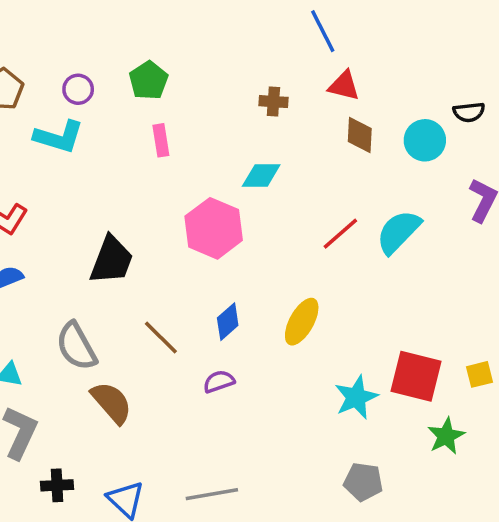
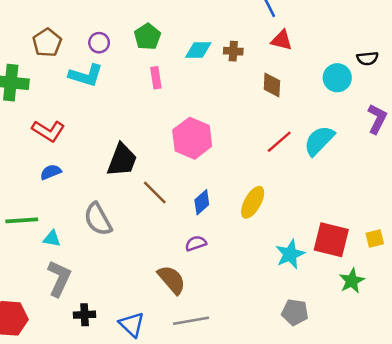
brown diamond: (360, 135) -> (272, 85), moved
cyan diamond: (261, 176) -> (198, 50), moved
brown line: (161, 337) -> (155, 193), moved
brown semicircle: (112, 403) -> (172, 280), moved

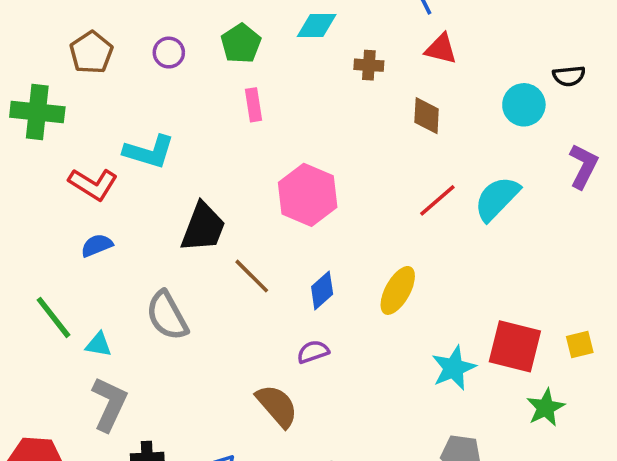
cyan diamond: (198, 50) -> (317, 26), moved
cyan L-shape: (86, 75) -> (149, 152), moved
green line: (22, 220) -> (53, 317), turned 56

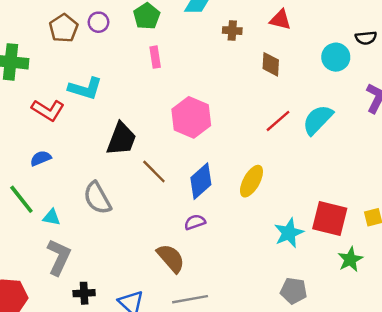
brown pentagon: (91, 53) -> (64, 28), moved
blue semicircle: (97, 245) -> (41, 158), moved
blue diamond: (322, 290) -> (201, 181), size x1.4

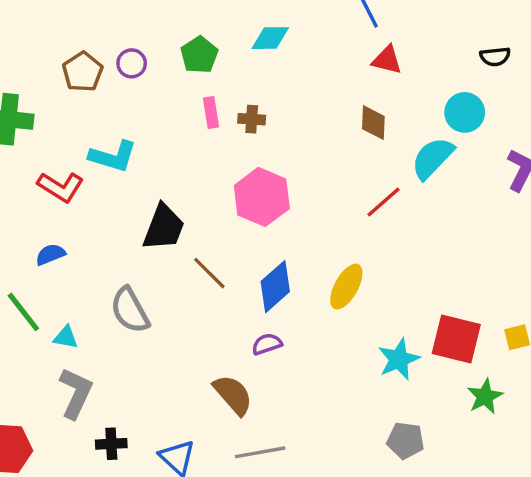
brown cross: (232, 31) -> (252, 119), moved
black semicircle: (366, 38) -> (495, 57), moved
cyan semicircle: (318, 120) -> (433, 158), moved

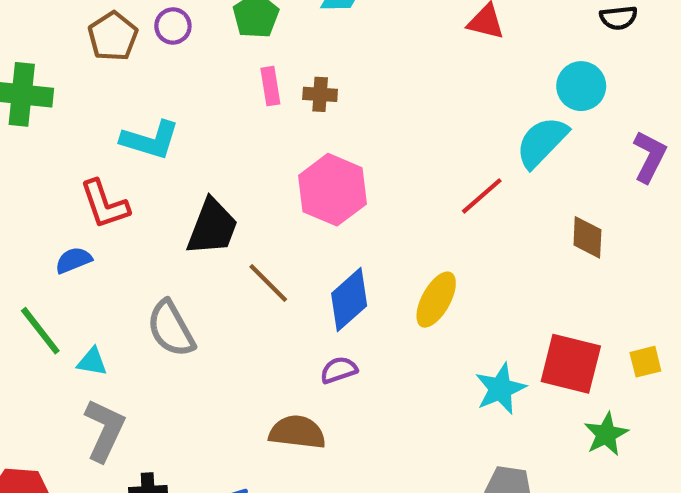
brown diamond: (373, 123) -> (587, 237), moved
red L-shape: (61, 187) -> (105, 204), moved, turned 39
brown semicircle: (233, 395) -> (297, 432), turned -42

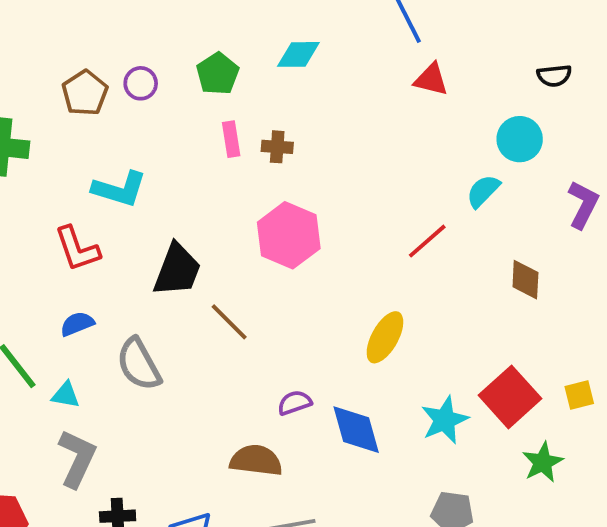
cyan semicircle: (542, 142) -> (483, 191), size x0.7
blue semicircle: (73, 260) -> (77, 324), moved
blue diamond: (349, 300) -> (356, 430), moved, turned -64
red square: (571, 364) -> (510, 397), turned 34

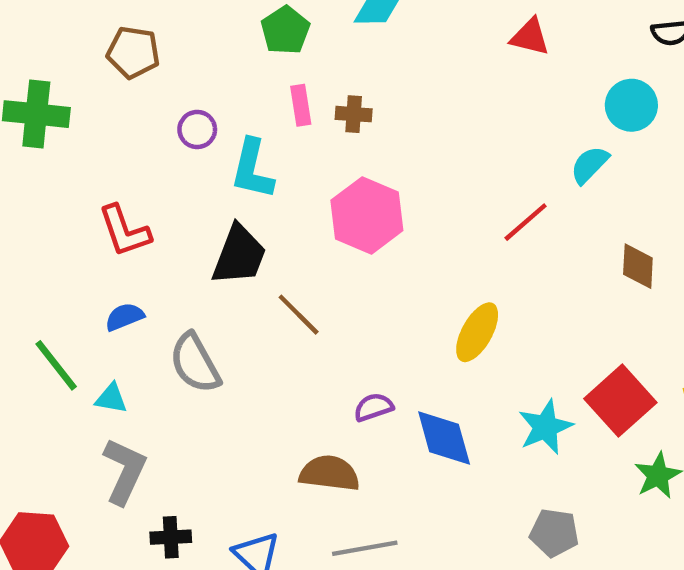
purple circle: (141, 83) -> (197, 129), moved
brown pentagon: (85, 93) -> (133, 52), turned -30
cyan L-shape: (119, 189) -> (252, 169), moved, turned 86

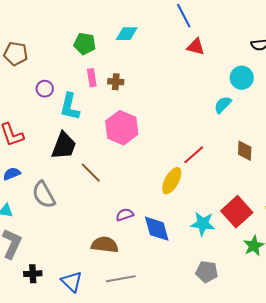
green pentagon: (285, 30) -> (85, 44), turned -30
red line: (526, 222) -> (194, 155), moved
cyan star: (545, 427) -> (203, 224), turned 30

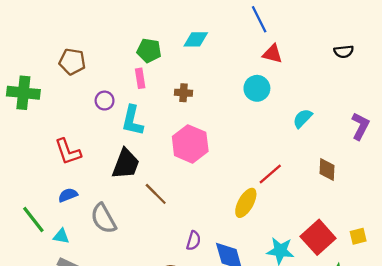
pink rectangle: (92, 78) -> (140, 78), moved
cyan circle: (242, 78) -> (257, 88), moved
purple semicircle: (125, 215) -> (194, 241), turned 126

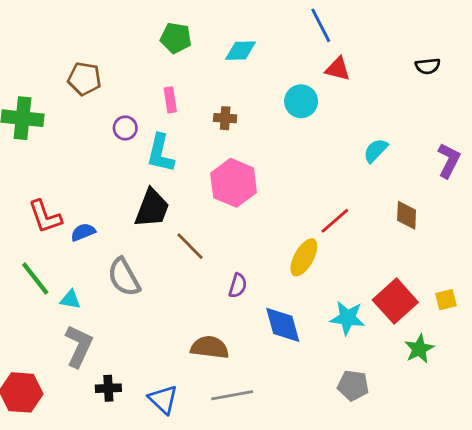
green pentagon: (149, 50) -> (176, 38), moved
cyan circle: (257, 88) -> (301, 101), moved
red L-shape: (68, 152) -> (45, 217), moved
blue semicircle: (68, 195) -> (83, 232), moved
purple semicircle: (194, 241) -> (238, 286), moved

